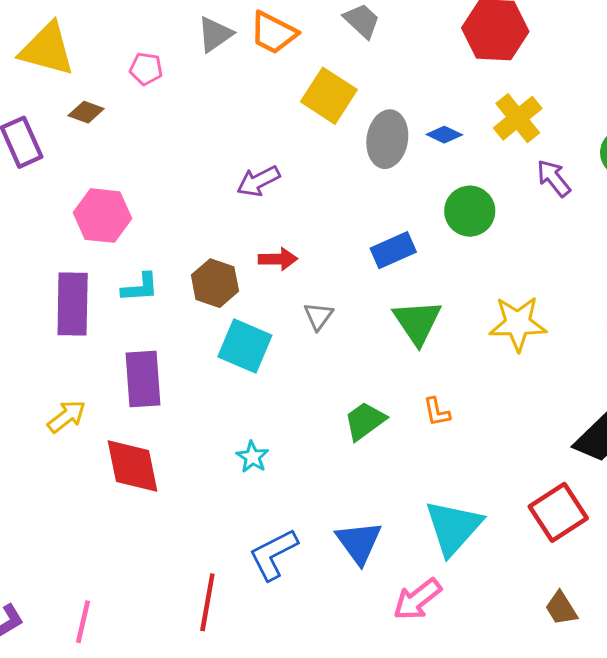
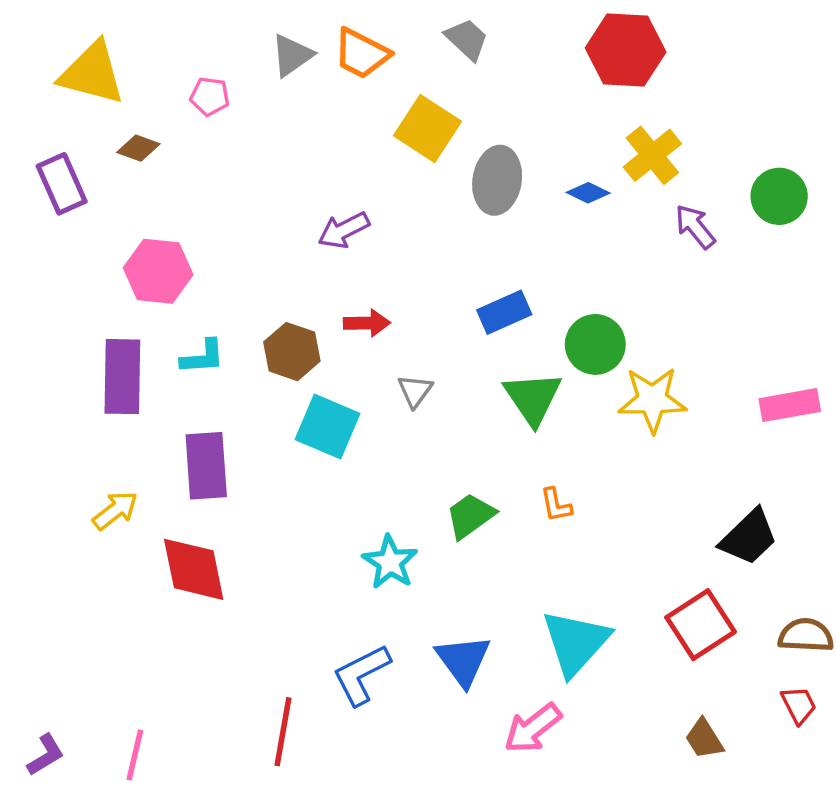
blue diamond: (444, 135) -> (588, 193), moved
green circle: (470, 211) -> (595, 344), moved
cyan star: (252, 457) -> (390, 562), moved, size x1.4

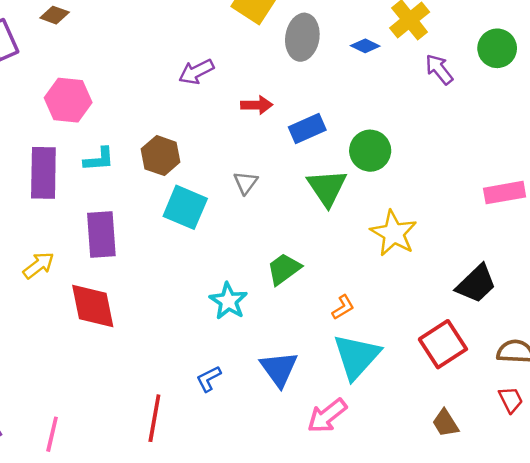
red arrow: (367, 323) -> (257, 105), moved
yellow star: (652, 400) -> (394, 233), moved, turned 30
orange L-shape: (556, 505) -> (343, 307), moved, turned -110
blue L-shape: (361, 675) -> (209, 379), size x0.6

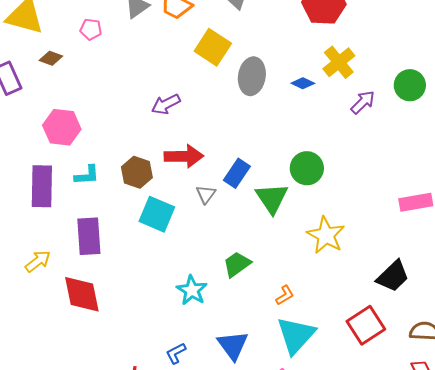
purple arrow: (439, 69) -> (363, 102), turned 84
red arrow: (257, 105) -> (184, 156), moved, size x1.5
blue rectangle: (307, 128) -> (237, 173), moved, turned -32

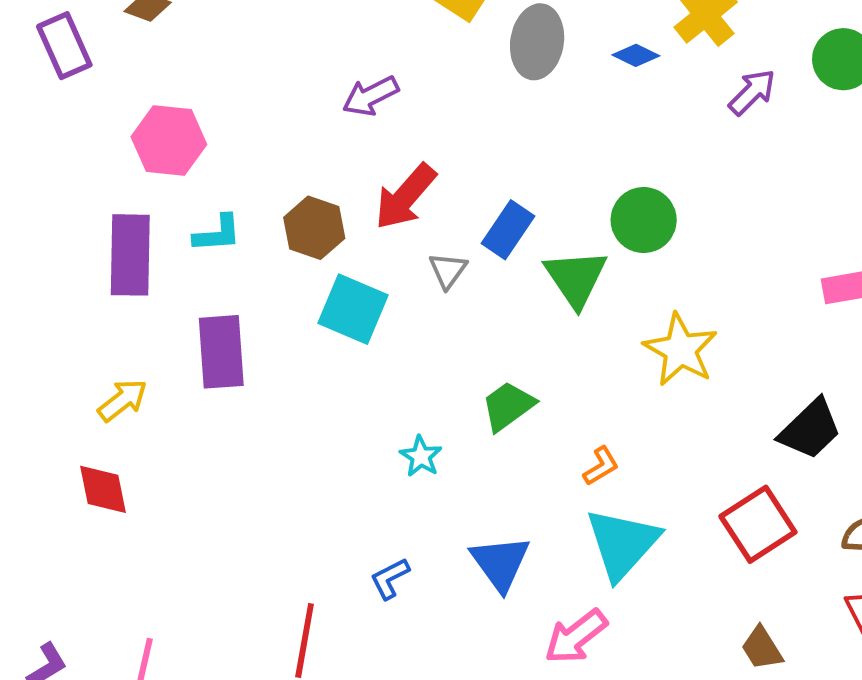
red arrow: (184, 156) -> (405, 197), turned 132
cyan star: (192, 290) -> (421, 456), size x0.7
red diamond: (82, 294) -> (103, 489), moved, size x0.7

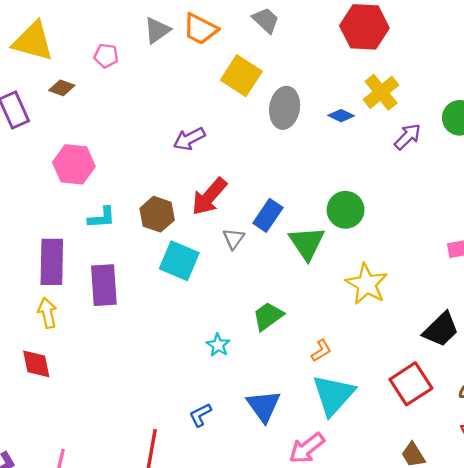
purple rectangle: (130, 255) -> (52, 262), moved
yellow arrow: (122, 400) -> (47, 313), turned -64

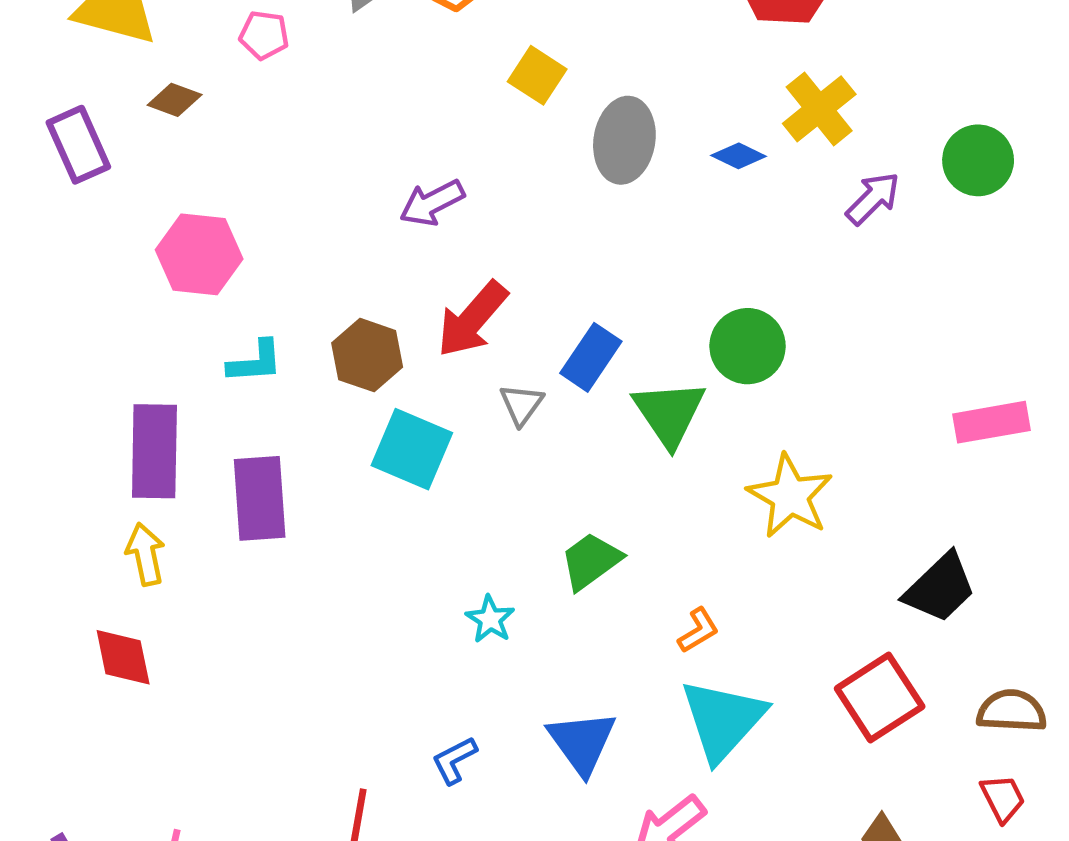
yellow square: (241, 76) -> (537, 75), size x0.7

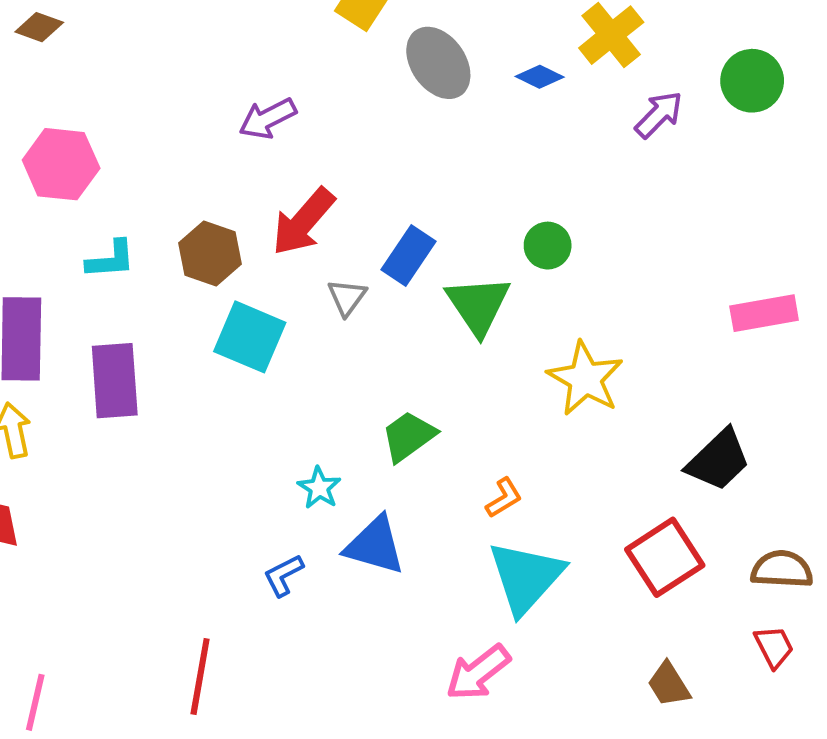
gray ellipse: (624, 140) -> (438, 63), turned -44
green circle: (748, 346) -> (548, 246), size x0.7
blue triangle: (582, 742) -> (375, 545), moved, turned -38
blue L-shape: (454, 760) -> (283, 575), moved

